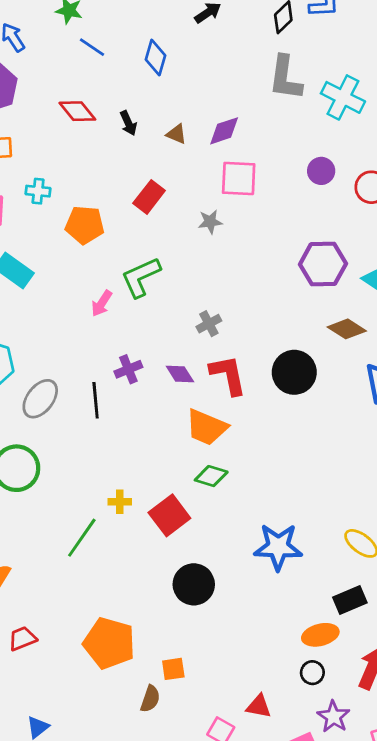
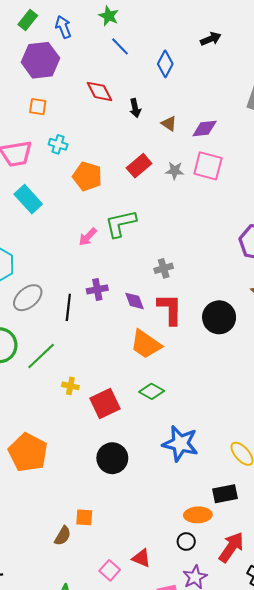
gray star: (210, 222) -> (175, 171), moved
green diamond: (211, 476) -> (152, 391), moved
green line: (82, 538) -> (41, 356), moved
orange pentagon: (109, 643) -> (28, 452), moved

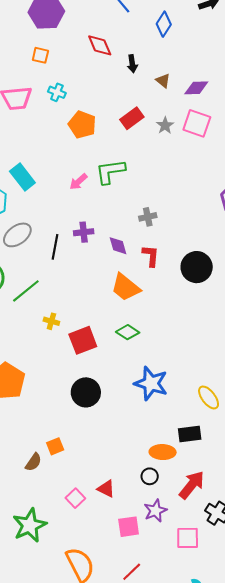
gray star: (175, 171) -> (165, 125), turned 30
cyan rectangle: (28, 199) -> (22, 177), moved
red L-shape: (170, 309) -> (151, 256), size x0.7
orange square: (84, 517) -> (55, 446), turned -30

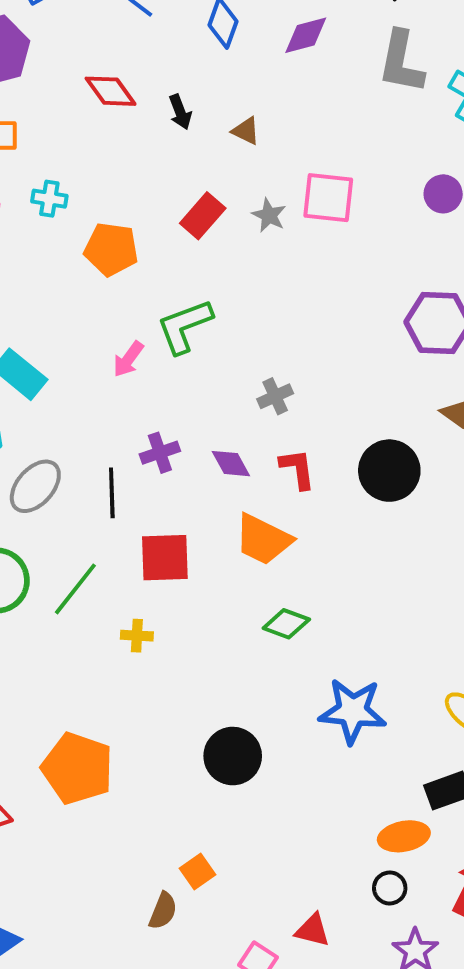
purple diamond: (196, 88) -> (306, 35), moved
red square: (83, 340) -> (165, 558), moved, turned 32

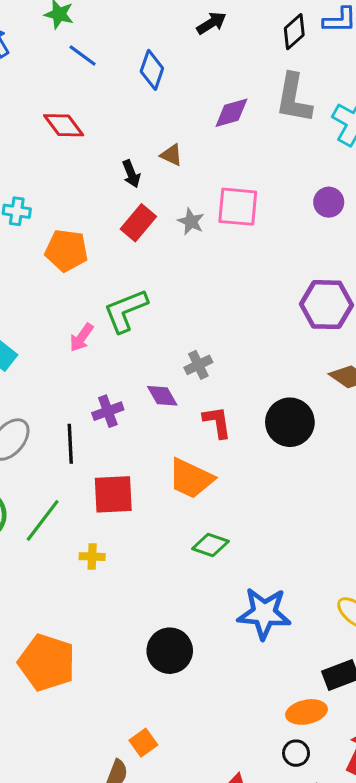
purple diamond: (306, 35) -> (231, 113), moved
black arrow: (180, 112) -> (131, 174), moved
purple diamond: (231, 464) -> (162, 396), moved

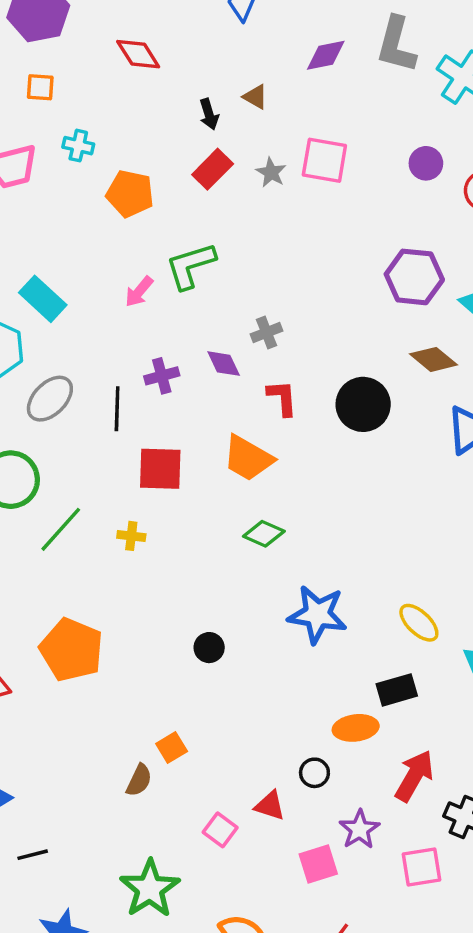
green line: (43, 520) -> (61, 529), moved
black circle: (170, 651) -> (209, 648), size x0.6
black circle: (296, 753) -> (314, 773), moved

